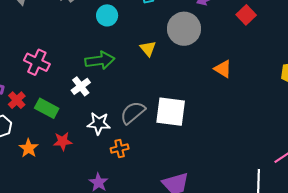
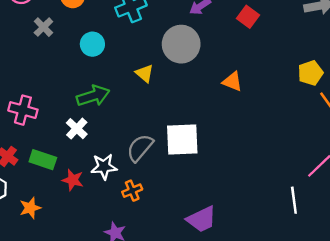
red star: (63, 141) -> (73, 180), moved, turned 30
orange star: (29, 148) -> (30, 208), turned 30

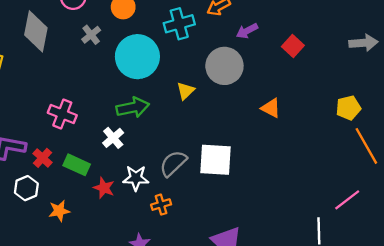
cyan circle: (92, 44) -> (137, 57), size x1.8
yellow triangle: (145, 73) -> (186, 91), turned 30

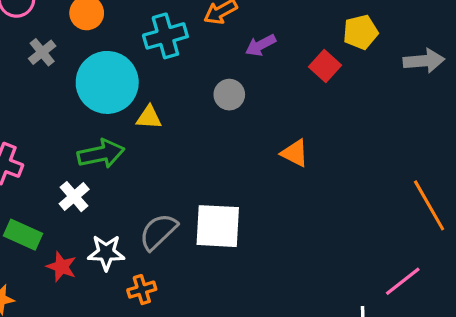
gray circle: (224, 66) -> (229, 95), size x0.6
yellow triangle: (186, 91) -> (149, 117), moved, turned 48
yellow pentagon: (348, 108) -> (360, 32), moved

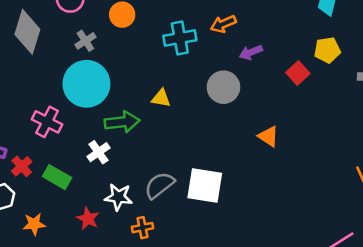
cyan circle: (107, 82) -> (86, 84), moved
gray circle: (229, 95) -> (223, 87), size x1.4
red star: (61, 267) -> (88, 219), moved

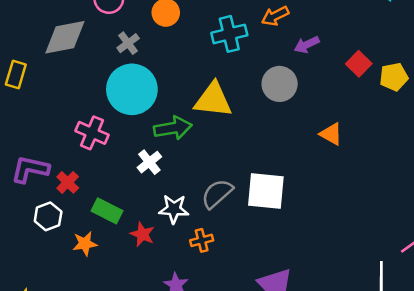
gray diamond: (27, 32) -> (65, 37), turned 66
yellow pentagon: (327, 50) -> (394, 77), moved
yellow triangle: (161, 98) -> (213, 100), size x1.8
green rectangle: (57, 177) -> (107, 211), moved

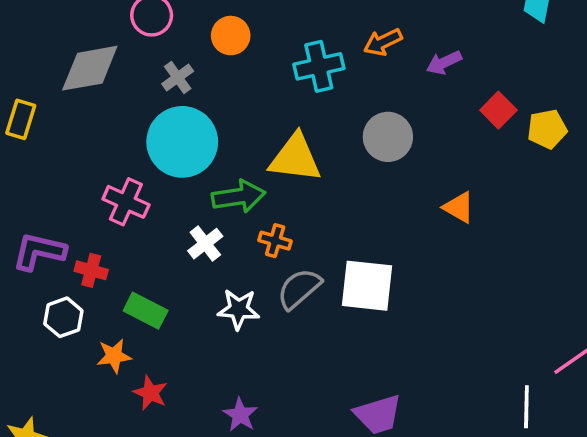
purple arrow: (307, 45) -> (444, 63), moved
red cross: (68, 182) -> (91, 270), turned -30
red star: (142, 234) -> (150, 393), moved
orange cross: (202, 240) -> (275, 241), moved, turned 30

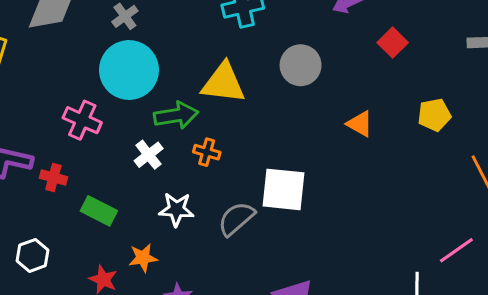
yellow pentagon: (547, 129) -> (434, 115), moved
gray semicircle: (299, 289) -> (236, 219), moved
white hexagon: (63, 317) -> (33, 255), moved
orange star: (114, 356) -> (143, 258), moved

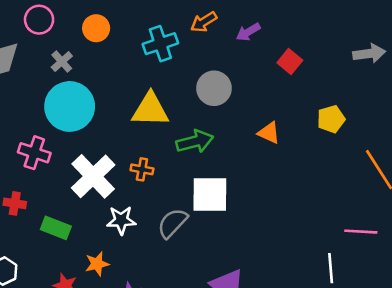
green arrow: (176, 115) -> (195, 141), moved
white cross: (149, 155) -> (93, 176), size x1.8
pink line: (456, 250) -> (361, 232), turned 44

